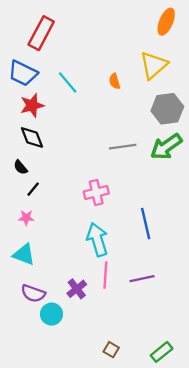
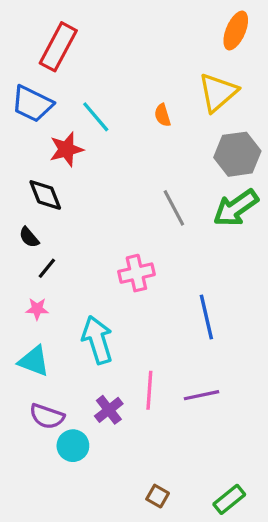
red star: (32, 105) -> (66, 149), moved
gray line: (123, 147) -> (174, 208), turned 70
cyan arrow: (97, 240) -> (97, 340), moved

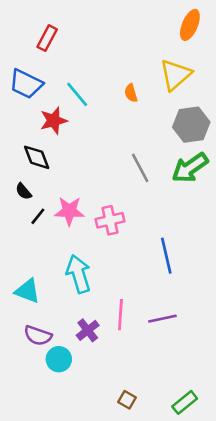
red rectangle: (58, 47) -> (47, 38), size x0.7
pink star: (37, 309) -> (69, 211), moved, size x1.6

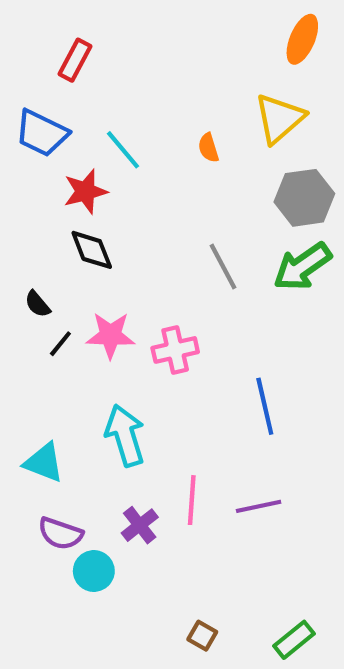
black diamond: (37, 157) -> (92, 250), moved

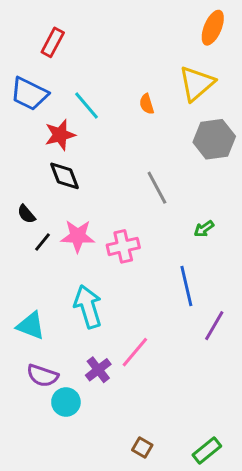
green arrow: (302, 267) -> (204, 229), moved, size x0.5
pink line: (192, 500) -> (135, 352), turned 36
purple line: (259, 506) -> (214, 326), moved, turned -48

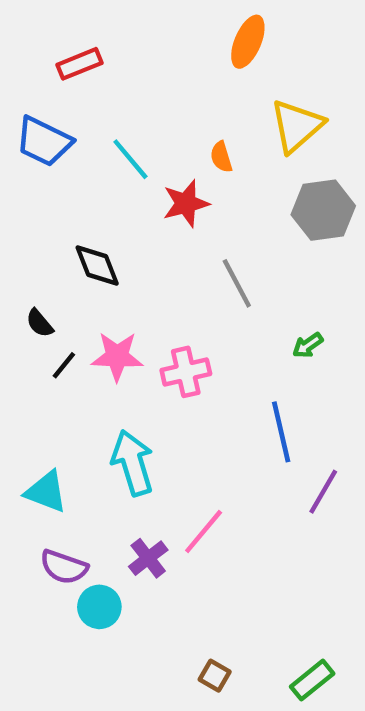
orange ellipse: (213, 28) -> (248, 42), moved
red rectangle: (53, 42) -> (79, 64), turned 40
red star: (60, 135) -> (186, 203), moved

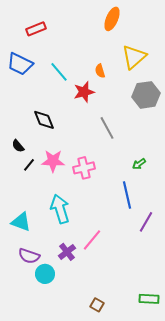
green arrow: (308, 345) -> (139, 164), moved
green rectangle: (312, 680) -> (149, 299), moved, turned 42

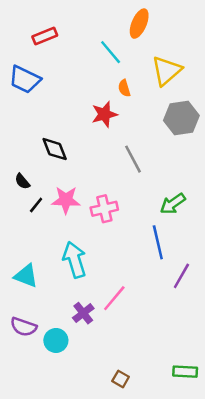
cyan line: (59, 72) -> (111, 52), moved
green arrow: (139, 164) -> (173, 204), size x1.5
purple semicircle: (29, 256) -> (24, 327), moved

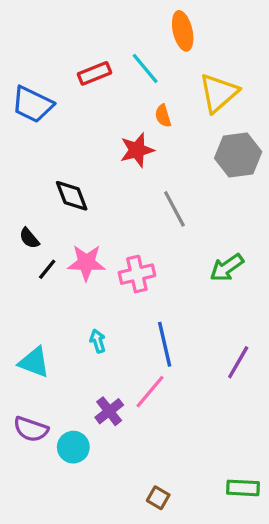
orange ellipse: (139, 24) -> (183, 31), turned -36
red rectangle: (45, 36) -> (95, 73), moved
blue line: (158, 242) -> (165, 344), moved
cyan arrow: (75, 260) -> (98, 341), size x0.5

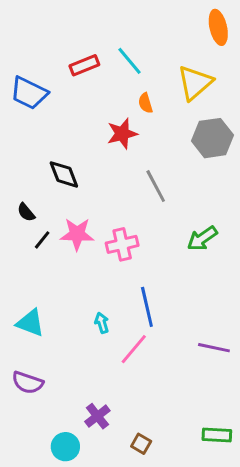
orange ellipse: (183, 31) -> (218, 27), moved
cyan arrow: (98, 341) -> (102, 323), moved
purple line: (238, 362) -> (214, 348), moved, turned 72
purple cross: (109, 411) -> (97, 416), moved
cyan circle: (73, 447) -> (65, 447), moved

